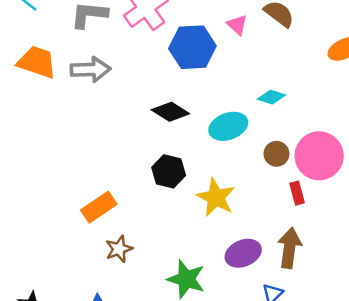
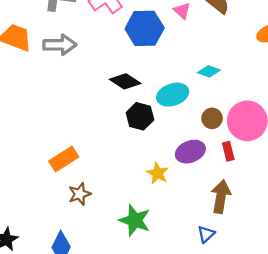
black hexagon: (169, 171) -> (140, 116), moved
yellow star: (216, 197) -> (158, 173), moved, size x0.7
purple ellipse: (243, 253) -> (190, 152), moved

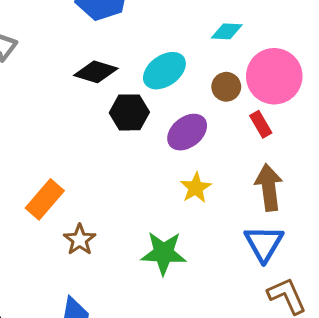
cyan diamond: (209, 71) -> (227, 31), moved
purple ellipse: (190, 152) -> (187, 132), moved
yellow star: (158, 173) -> (196, 188), moved, turned 30
blue triangle: (206, 234) -> (264, 243), size x1.6

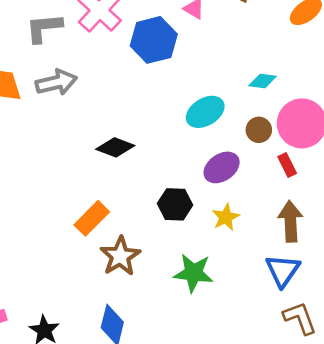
black diamond: (96, 72) -> (115, 147), moved
black hexagon: (129, 112) -> (175, 204), moved
brown star: (80, 240) -> (120, 256), size x1.4

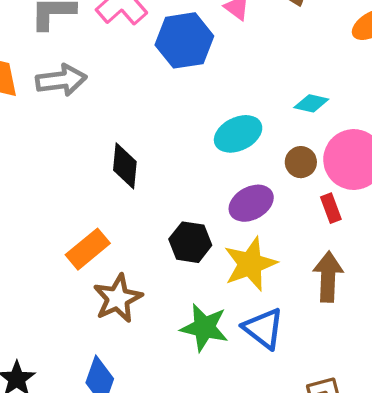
black diamond: (115, 147) -> (125, 166), turned 69
yellow star: (226, 217) -> (250, 264), size x1.6
blue triangle: (283, 270) -> (263, 328), moved, turned -33

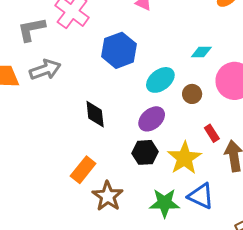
blue hexagon: (184, 40) -> (119, 50), moved
brown circle: (301, 162) -> (192, 94), moved
purple ellipse: (251, 203) -> (152, 119), moved
red rectangle: (331, 208) -> (212, 133), moved

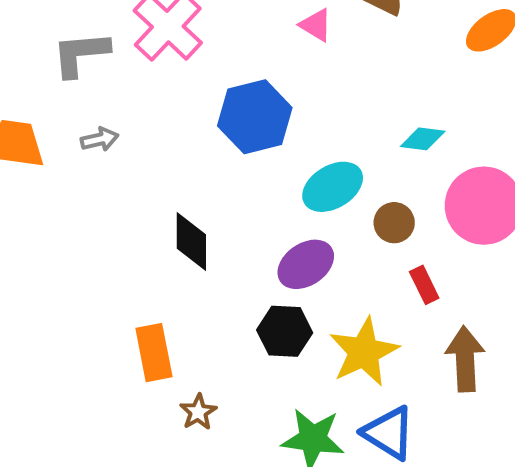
gray arrow: (45, 70) -> (100, 139), size x0.6
red rectangle: (212, 133) -> (424, 285), moved
orange rectangle: (83, 170) -> (154, 353), turned -56
brown star: (108, 196) -> (198, 412), size x0.6

